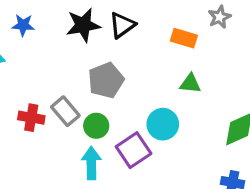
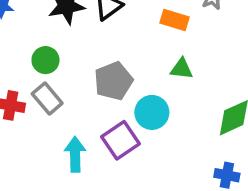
gray pentagon: (106, 80) -> (113, 81), moved
green circle: (96, 126) -> (45, 60), moved

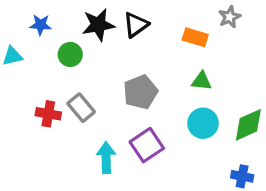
green circle: (45, 60) -> (70, 54), moved
cyan circle: (152, 112) -> (203, 123), moved

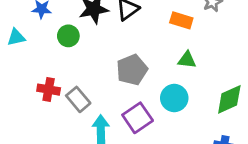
gray rectangle: (81, 108) -> (78, 99), moved
cyan circle: (203, 123) -> (174, 98), moved

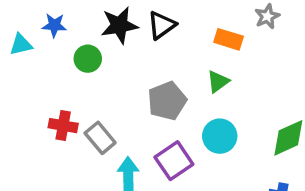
cyan triangle: (16, 37) -> (21, 45), moved
green triangle: (187, 60) -> (218, 82), moved, turned -42

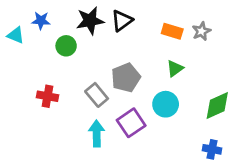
gray star: (267, 16) -> (201, 31), moved
cyan triangle: (21, 45) -> (16, 35), turned 36
green triangle: (218, 82) -> (175, 68), moved
gray rectangle: (100, 138) -> (97, 95), moved

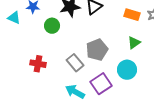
cyan arrow: (97, 133) -> (75, 92), turned -60

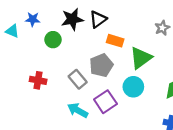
orange rectangle: (132, 15) -> (115, 41), moved
green triangle: (134, 43) -> (141, 58), size x1.6

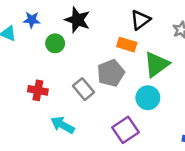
black star: (72, 19) -> (77, 20), turned 30
black triangle: (98, 19) -> (140, 20), moved
purple square: (105, 102) -> (126, 130), moved
cyan arrow: (78, 110) -> (63, 125), moved

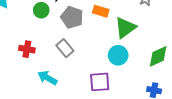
gray pentagon: (111, 73) -> (72, 17), moved, turned -30
purple square: (126, 130) -> (100, 82), turned 30

